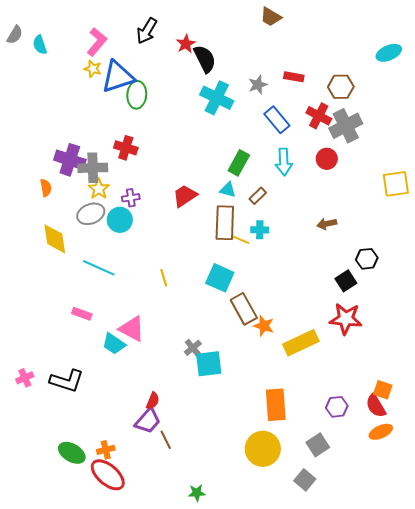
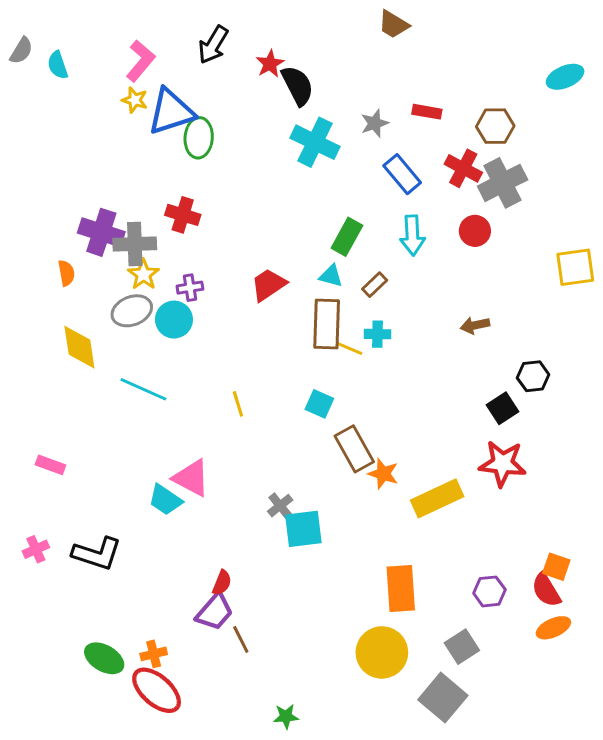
cyan square: (220, 278) -> (319, 404), size x0.7
pink rectangle: (82, 314) -> (50, 465), moved
gray square: (305, 480) -> (443, 698), size x1.5

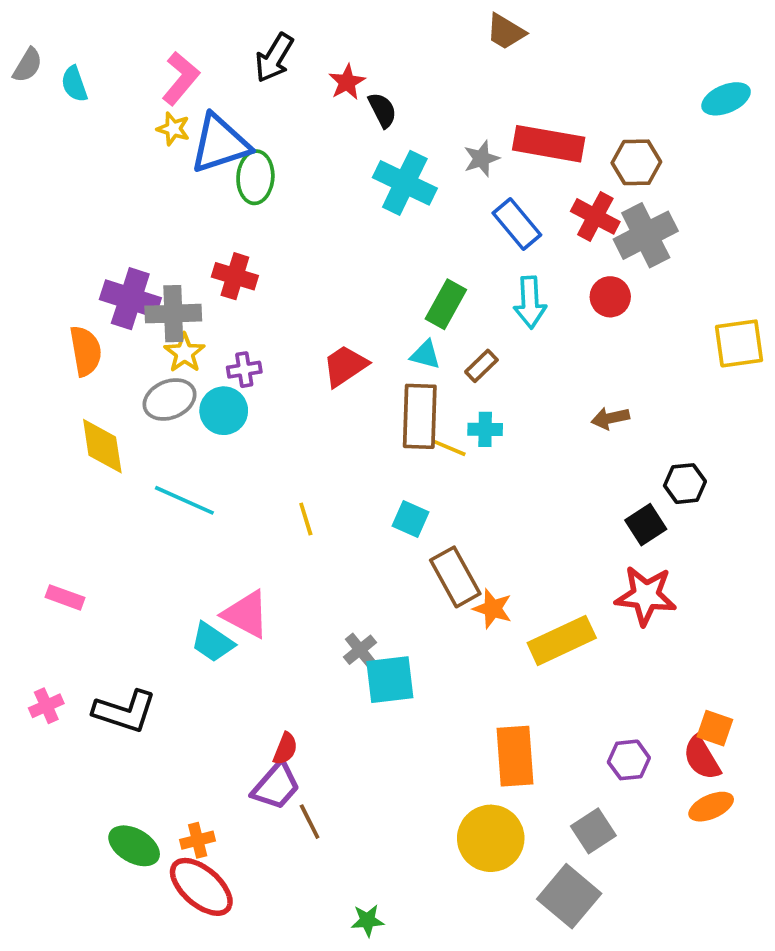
black semicircle: (298, 85) -> (382, 110), size x0.7
red rectangle: (427, 112) -> (549, 144), size x1.8
orange semicircle: (66, 273) -> (86, 351), size x1.5

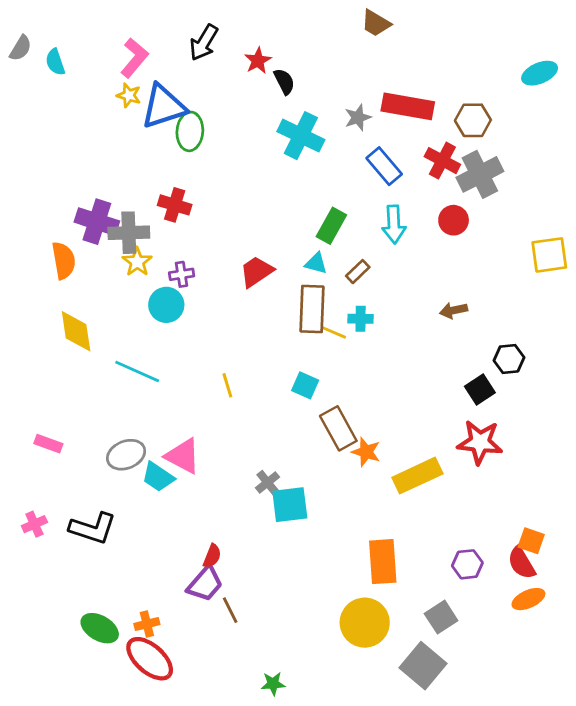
gray ellipse: (170, 399) -> (126, 455), moved

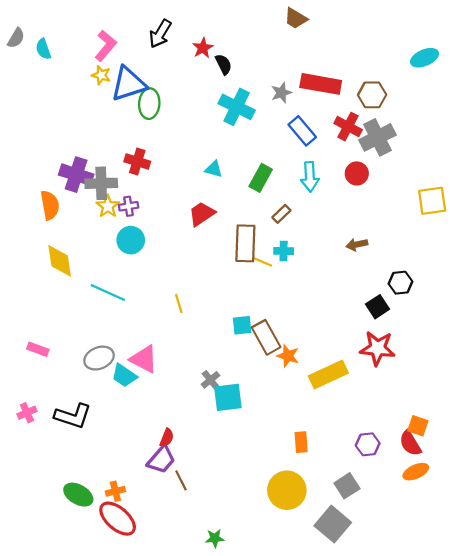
cyan triangle: (316, 263) -> (214, 169), moved
purple cross: (182, 274) -> (129, 206), moved
cyan square: (305, 385) -> (242, 325), moved, turned -30
orange rectangle: (383, 562) -> (301, 442), size x0.6

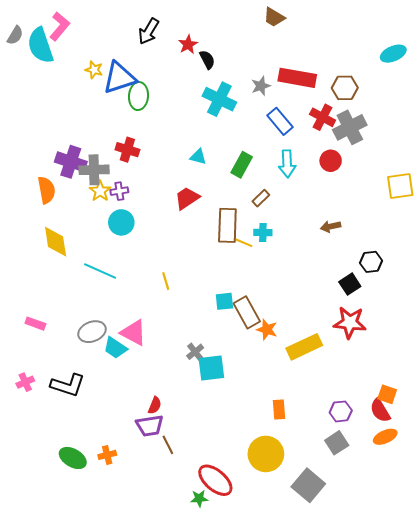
pink L-shape: (106, 46) -> (60, 26), moved
cyan semicircle: (43, 49) -> (40, 45), size x1.8
purple trapezoid: (161, 460) -> (150, 426), turned 40
gray square: (347, 486) -> (337, 443), moved
red ellipse: (118, 519) -> (215, 480), moved

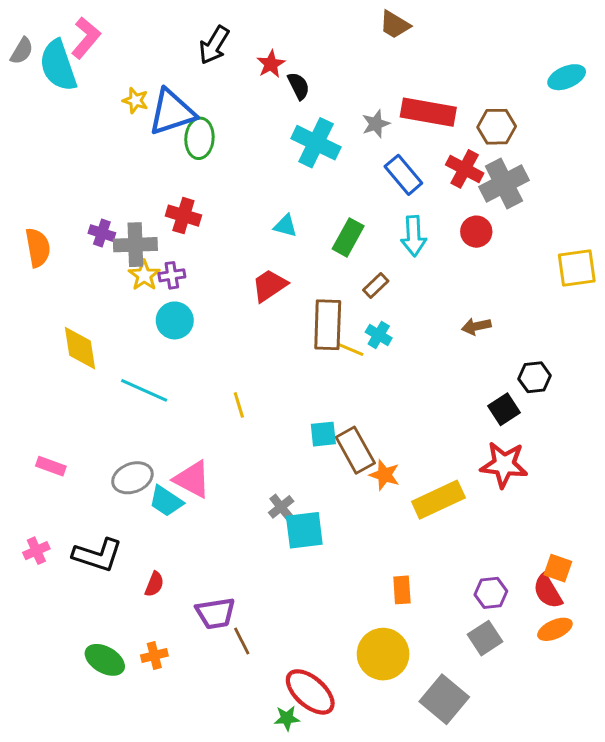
purple cross: (71, 162) -> (102, 233), size x0.6
orange semicircle: (47, 190) -> (38, 248), moved
cyan cross: (263, 233) -> (379, 335), turned 30
red semicircle: (155, 405) -> (154, 584), moved

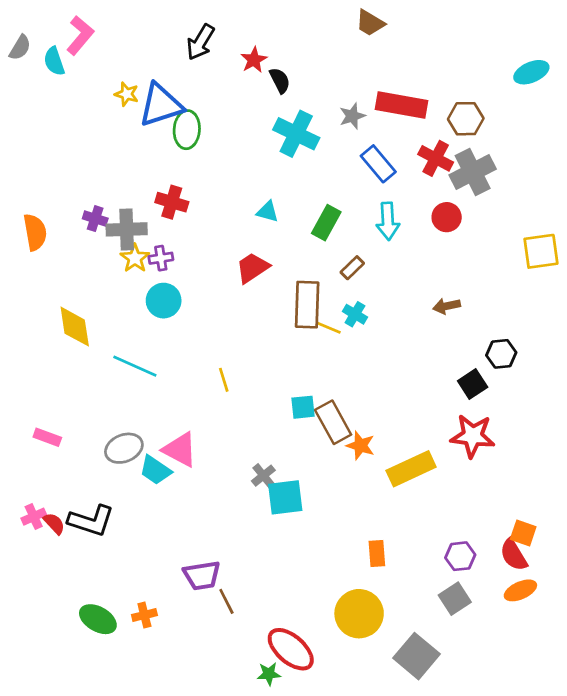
cyan semicircle: (58, 66) -> (54, 61), size x0.6
red semicircle: (154, 584) -> (54, 523), moved, turned -65

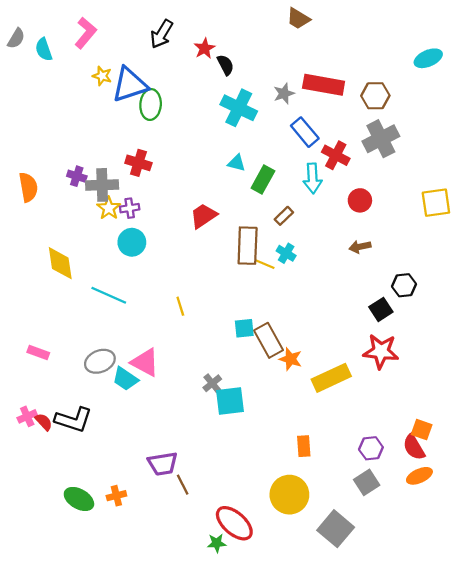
pink L-shape: (80, 35) -> (86, 33), moved
red cross: (436, 158) -> (336, 155), moved
cyan triangle: (267, 212) -> (237, 163), moved
red circle: (447, 217) -> (360, 200), moved

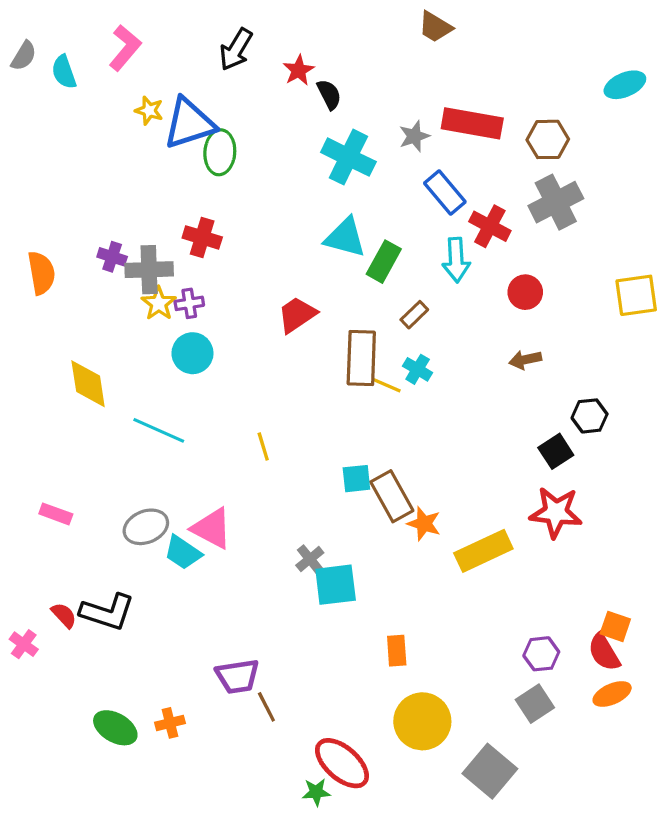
cyan triangle: (237, 163) -> (345, 237), size x1.6
pink cross: (27, 416) -> (24, 644), moved, turned -30
orange rectangle: (304, 446) -> (397, 651), moved

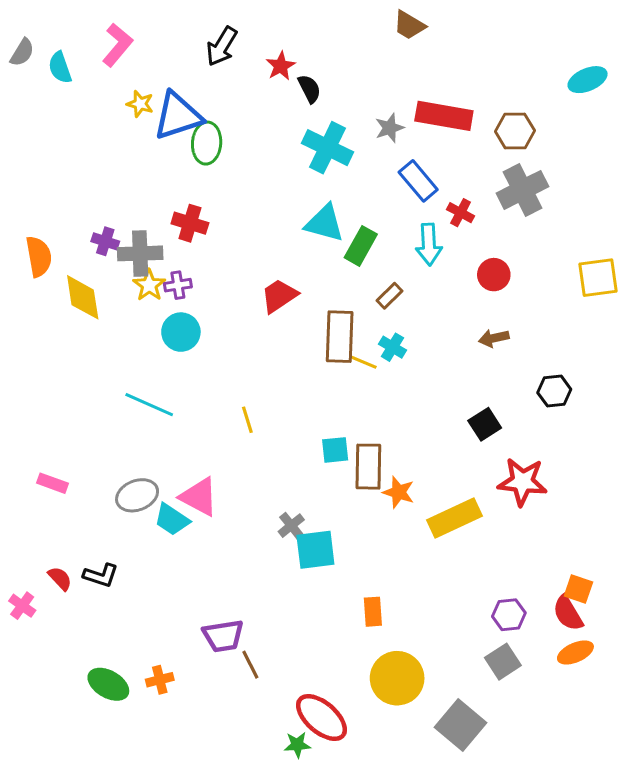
red cross: (490, 226) -> (461, 213), size x0.7
yellow diamond: (88, 384) -> (83, 297), moved
black square: (556, 451) -> (485, 424), moved
brown rectangle: (392, 496) -> (368, 467), turned 30
black L-shape: (107, 612) -> (101, 575), size x0.7

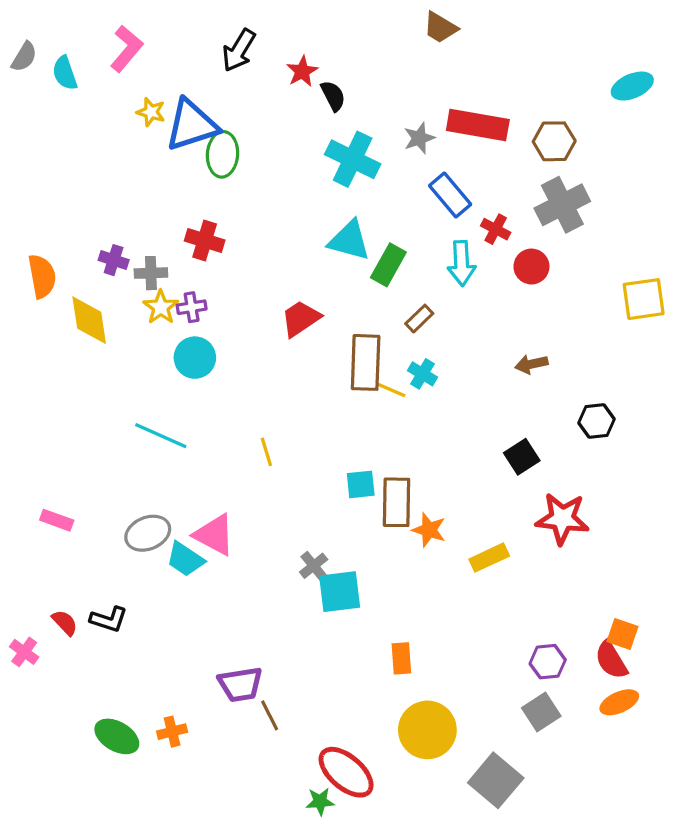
gray cross: (140, 253) -> (151, 273), size x0.7
red circle: (494, 275) -> (531, 267), moved
yellow rectangle: (455, 518) -> (489, 558), size x0.7

